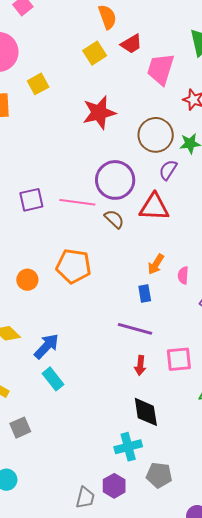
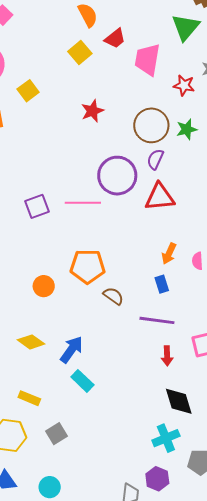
red star: (99, 113) -> (92, 111), size x0.7
purple semicircle: (168, 170) -> (155, 159), moved
brown semicircle: (114, 219) -> (113, 296), moved

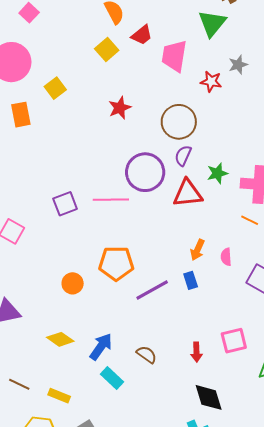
green star: (187, 129) -> (217, 173), moved
brown semicircle: (113, 296) -> (147, 355), moved
purple line: (157, 320) -> (152, 290), moved, turned -36

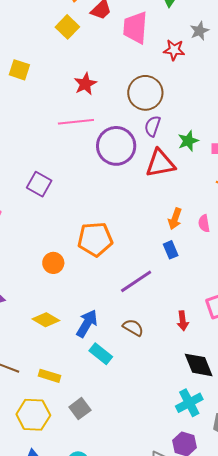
yellow square: (55, 88) -> (19, 70), turned -30
pink line: (111, 200) -> (76, 122), moved
purple square: (65, 204) -> (39, 184), turned -35
purple line: (152, 290) -> (136, 281), moved

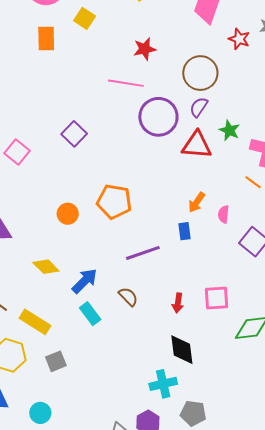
green star: (188, 141) -> (229, 130), turned 30
yellow rectangle: (50, 376) -> (35, 322), size x1.4

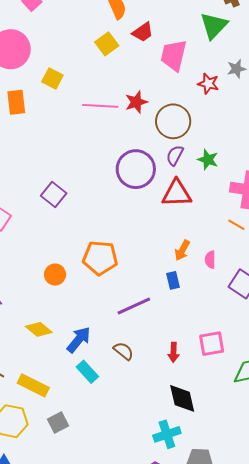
red star: (145, 49) -> (136, 102), moved
pink line: (126, 83) -> (100, 106), moved
green star: (229, 130) -> (208, 160), moved

